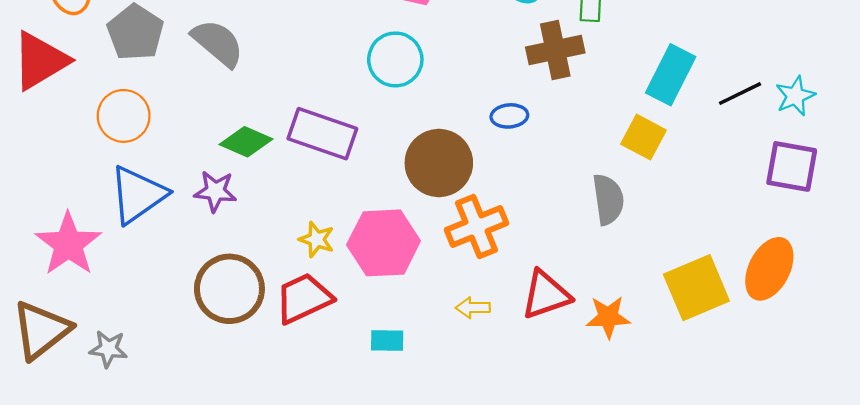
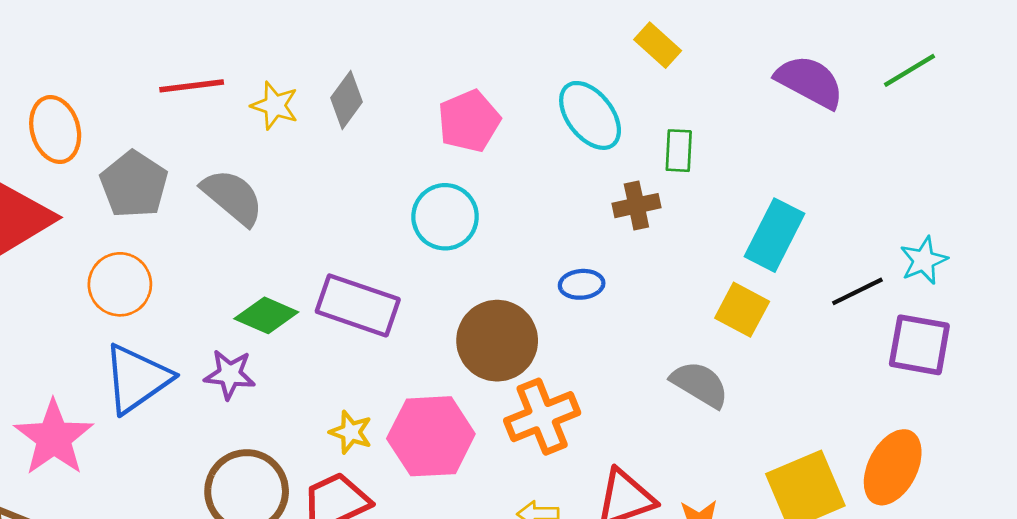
brown cross: (555, 50) -> (636, 206), size x0.7
black line: (740, 94) -> (857, 291), moved
gray semicircle: (608, 199) -> (700, 384), turned -51

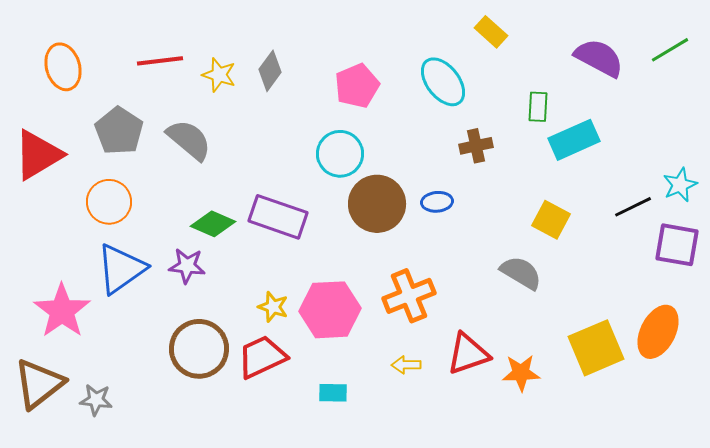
orange ellipse: (55, 129) -> (63, 67), moved
green rectangle: (679, 151) -> (538, 107), moved
cyan rectangle: (774, 235) -> (574, 140), moved, turned 39
brown circle: (497, 341) -> (377, 204), moved

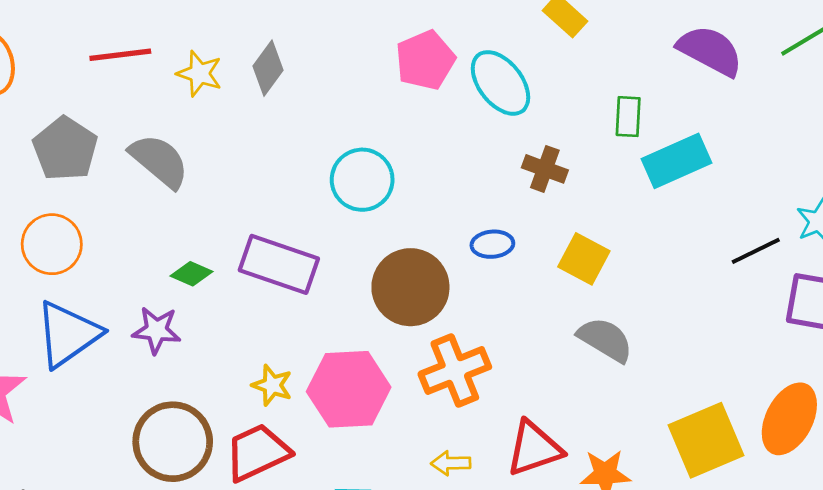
pink pentagon: (357, 86) -> (425, 60), moved
brown cross: (476, 146) -> (545, 169), turned 32
brown circle: (377, 204) -> (410, 287), moved
yellow square: (551, 220) -> (584, 259), moved
green diamond: (213, 224) -> (191, 274), size x0.7

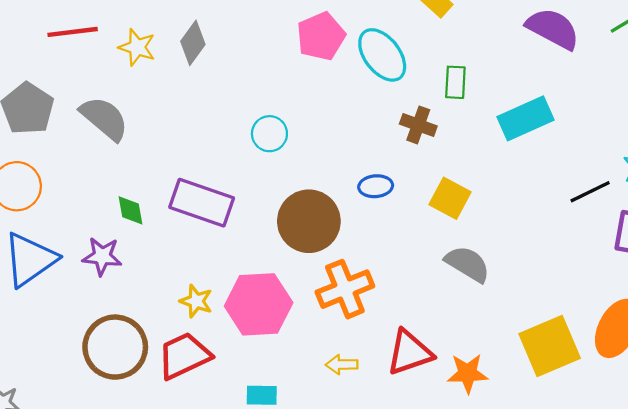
green rectangle: (628, 117) -> (455, 82), moved
cyan circle: (362, 180) -> (269, 134), size x0.7
green diamond: (191, 274) -> (131, 210), turned 56

